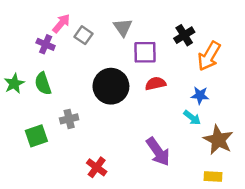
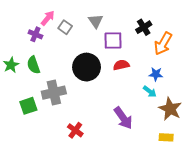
gray cross: (69, 119) -> (54, 93), size x1.6

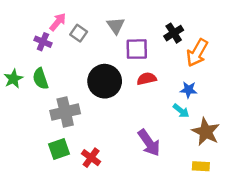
green square: (28, 106) -> (59, 149), moved

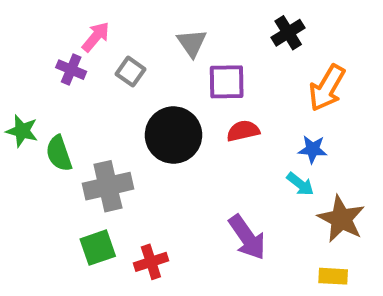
gray square: (79, 33) -> (130, 72), moved
black cross: (174, 33) -> (288, 33), moved
green star: (13, 79) -> (22, 131), turned -30
green semicircle: (40, 79) -> (59, 153), moved
red cross: (91, 158) -> (151, 262), turned 36

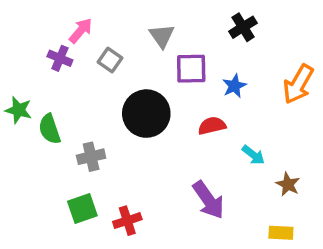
orange arrow: (327, 88) -> (298, 84), moved
red semicircle: (243, 131) -> (212, 126), moved
blue star: (313, 149) -> (234, 86), moved, turned -30
gray cross: (108, 186) -> (91, 157), size x0.7
brown star: (341, 219) -> (288, 184), size x0.6

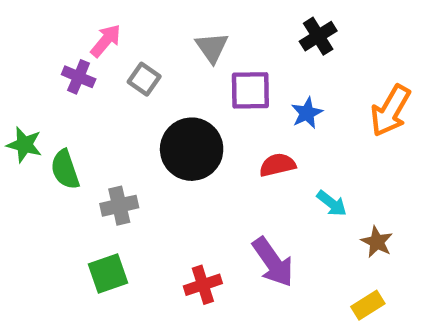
red cross: (127, 221) -> (203, 285), moved
yellow rectangle: (281, 233) -> (368, 305), turned -35

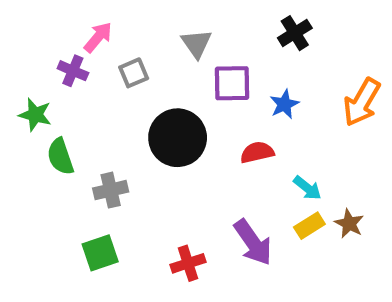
gray square: (144, 79) -> (134, 73), turned 32
green star: (24, 145) -> (35, 115), moved
yellow rectangle: (368, 305) -> (309, 226), moved

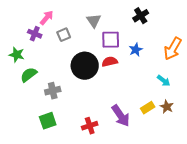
red semicircle: (257, 152) -> (110, 62), moved
green semicircle: (60, 157) -> (29, 75), turned 72
cyan arrow: (307, 188) -> (164, 81), moved

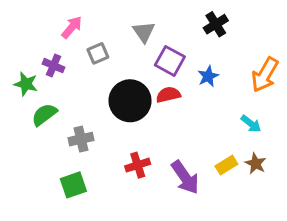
purple cross: (35, 34) -> (53, 66), moved
purple square: (111, 40) -> (170, 61), turned 30
red cross: (90, 126) -> (138, 165), moved

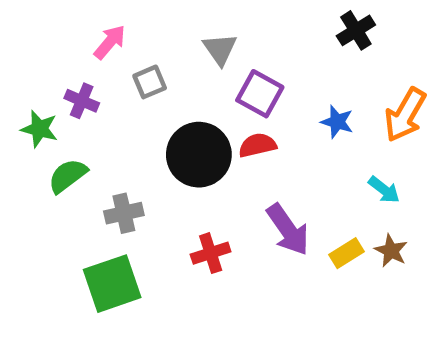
black cross: (216, 24) -> (356, 30), moved
blue star: (208, 76) -> (337, 122), moved, turned -30
purple arrow: (185, 177) -> (288, 230), moved
green square: (73, 185) -> (112, 284), size x1.4

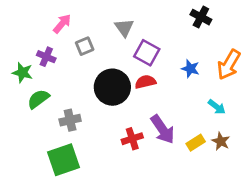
black cross: (356, 30) -> (201, 17), turned -30
red cross: (211, 253) -> (132, 139), moved

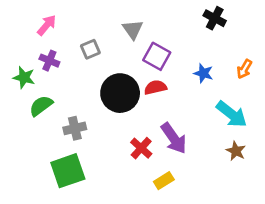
pink arrow: (62, 24) -> (47, 25), moved
orange arrow: (229, 65) -> (244, 69), size x0.6
cyan arrow: (217, 107) -> (232, 114), size x1.6
red cross: (132, 139) -> (141, 148), turned -30
yellow rectangle: (196, 143) -> (164, 181), moved

